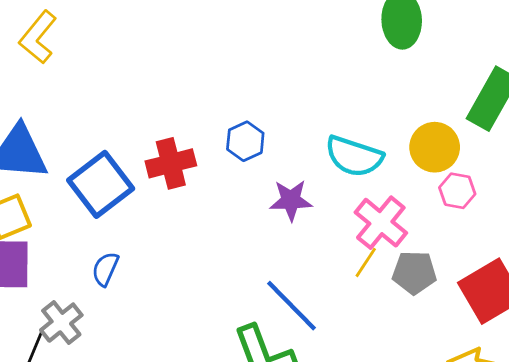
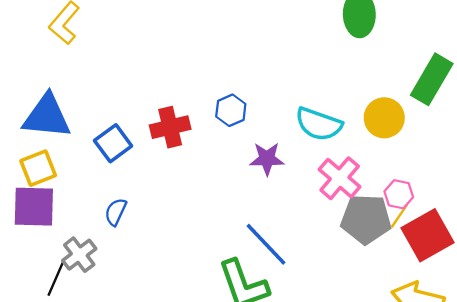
blue square: (101, 184) -> (113, 143), size x0.7
pink hexagon: (457, 191) -> (399, 194), moved
yellow line: (366, 262) -> (399, 216), moved
gray pentagon: (414, 272) -> (366, 219), size x1.4

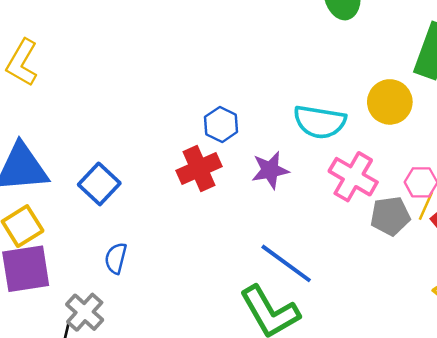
red cross: (170, 127) -> (199, 169), moved
gray pentagon: (366, 219) -> (390, 216), size x0.7

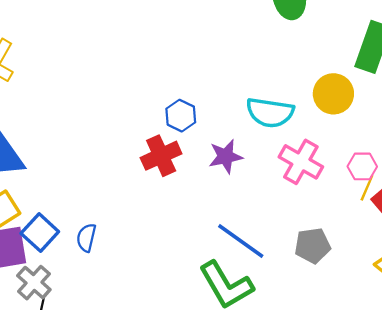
blue square: (99, 184) -> (40, 233), moved
gray pentagon: (390, 216) -> (313, 246), moved
gray cross: (85, 312) -> (34, 283), moved

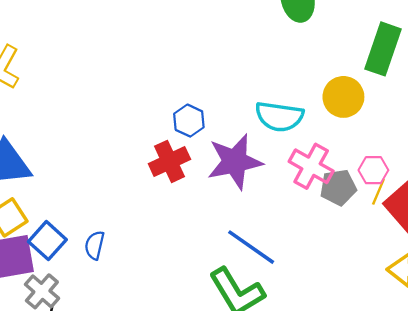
purple star: (226, 157) -> (235, 162), size x1.6
gray pentagon: (313, 246) -> (338, 187), moved

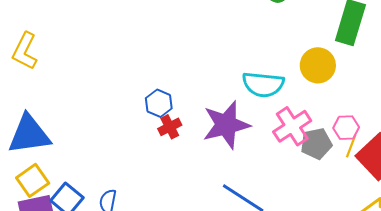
blue hexagon: (189, 121) -> (159, 103), moved
red cross: (169, 161) -> (170, 127), size x0.7
pink cross: (311, 166) -> (292, 126), turned 30

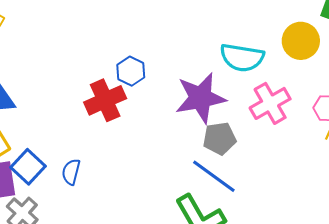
red cross: (170, 127) -> (105, 100), moved, size x1.6
gray pentagon: (316, 144) -> (220, 138), moved

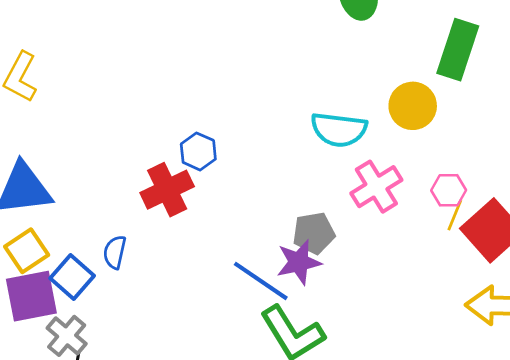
purple star: (200, 98) -> (299, 262), moved, size x0.7
blue semicircle: (71, 172) -> (115, 252), moved
blue line: (214, 176) -> (261, 281), moved

